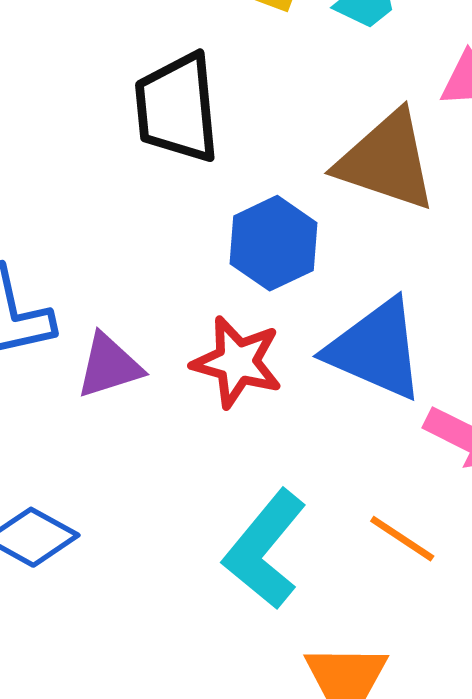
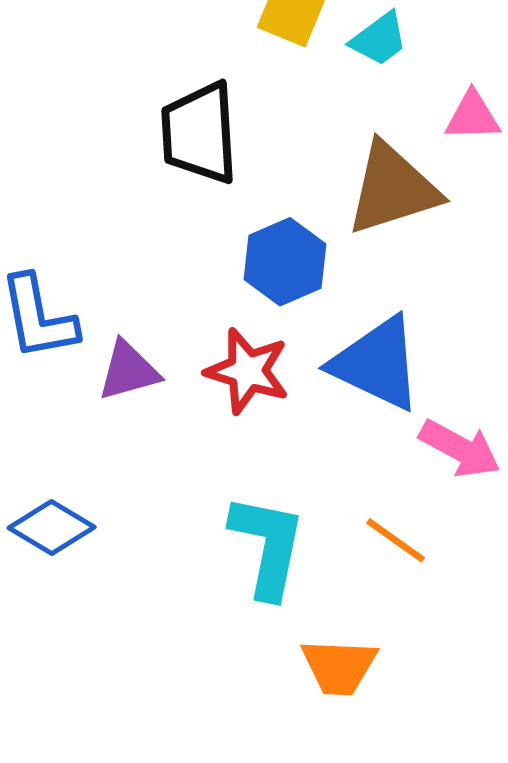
brown triangle: (387, 161) -> (393, 189), turned -38
cyan L-shape: (265, 549) -> (268, 546), turned 150

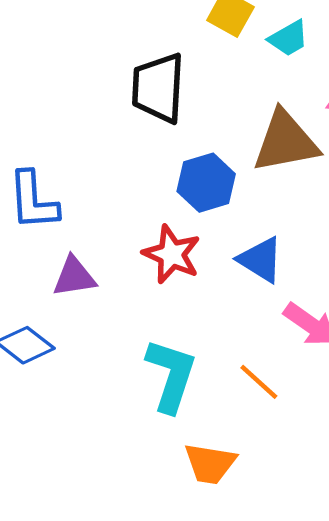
blue triangle: (377, 364) -> (261, 260), size x0.7
purple triangle: (128, 371) -> (74, 277), moved

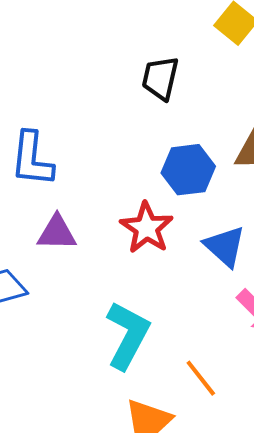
black trapezoid: (158, 88) -> (160, 78), size x0.7
orange line: (259, 382) -> (201, 378), moved

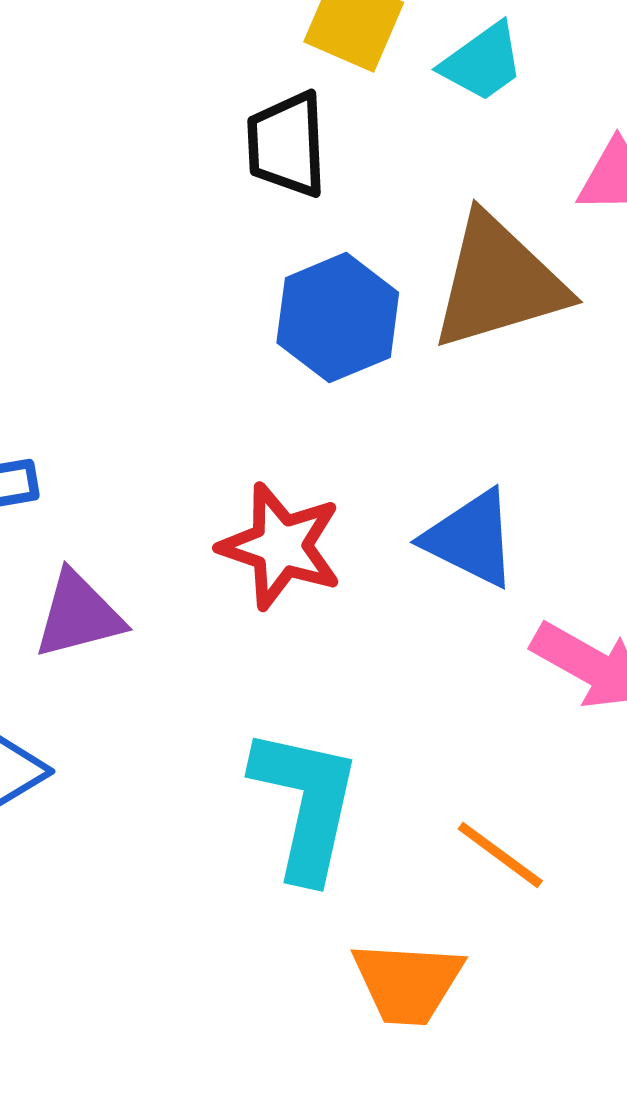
black trapezoid: (160, 78) -> (287, 144), moved
blue hexagon: (188, 170) -> (338, 318), moved

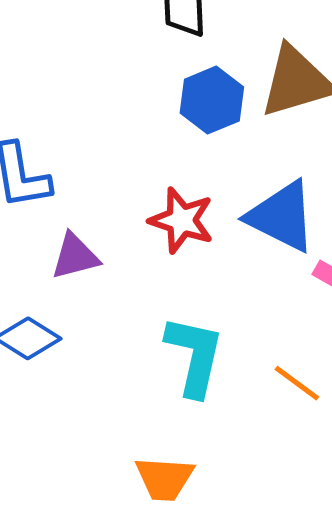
blue triangle: (471, 539) -> (282, 216), size x1.4
orange trapezoid: (408, 983) -> (164, 479), moved

